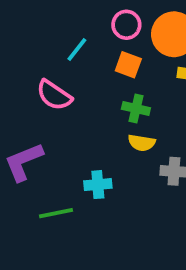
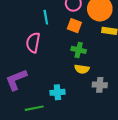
cyan line: (77, 49) -> (46, 17), turned -48
pink semicircle: (54, 95) -> (33, 43), turned 66

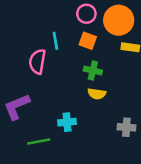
cyan line: (46, 17) -> (55, 41), moved
gray cross: (100, 85) -> (126, 127), moved

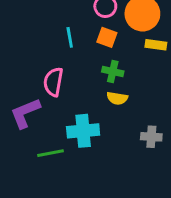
pink semicircle: (37, 61) -> (53, 82), moved
cyan cross: (67, 122) -> (83, 131), size x1.5

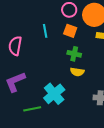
pink semicircle: (53, 82) -> (15, 46), moved
cyan cross: (83, 131) -> (54, 94), turned -35

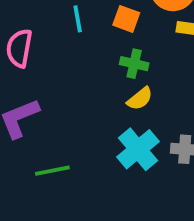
yellow semicircle: (77, 72) -> (140, 99), turned -48
cyan cross: (54, 94) -> (138, 149), moved

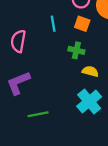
green cross: (134, 64) -> (76, 50), moved
yellow semicircle: (140, 99) -> (90, 71), turned -126

